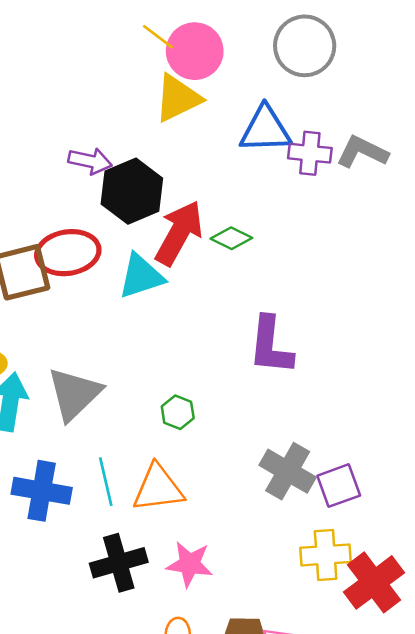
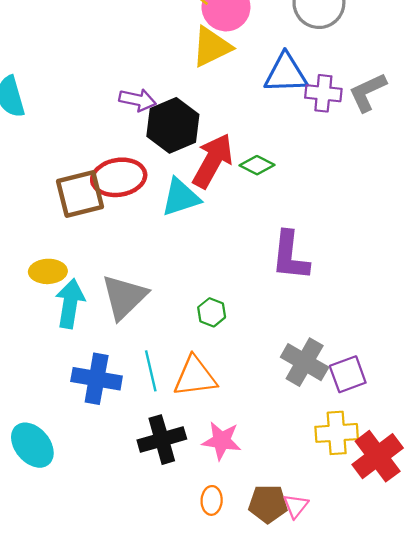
gray L-shape: (362, 152) -> (368, 92), turned -51

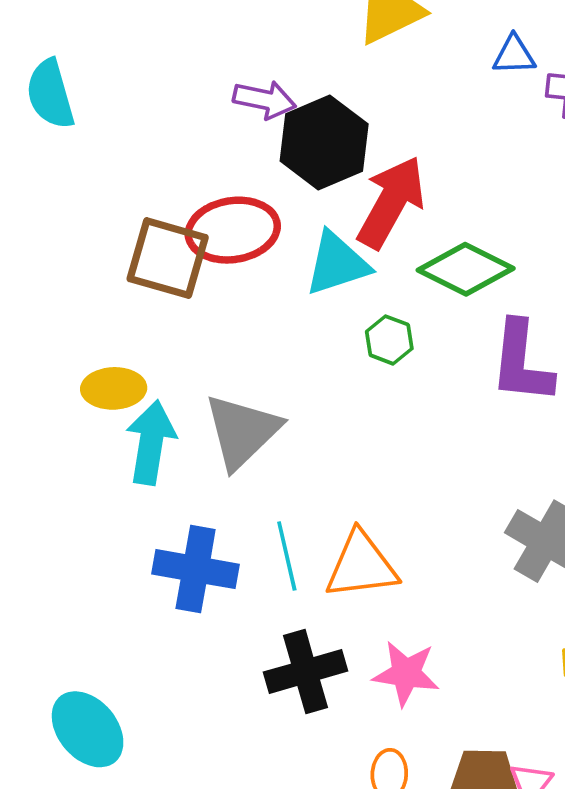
blue triangle: (286, 73) -> (514, 55), size x0.6
green diamond: (257, 165) -> (466, 269), moved, size x1.6
brown square: (80, 194) -> (168, 258), turned 30
green hexagon: (212, 312) -> (389, 340), moved
cyan ellipse: (32, 445) -> (88, 729), moved

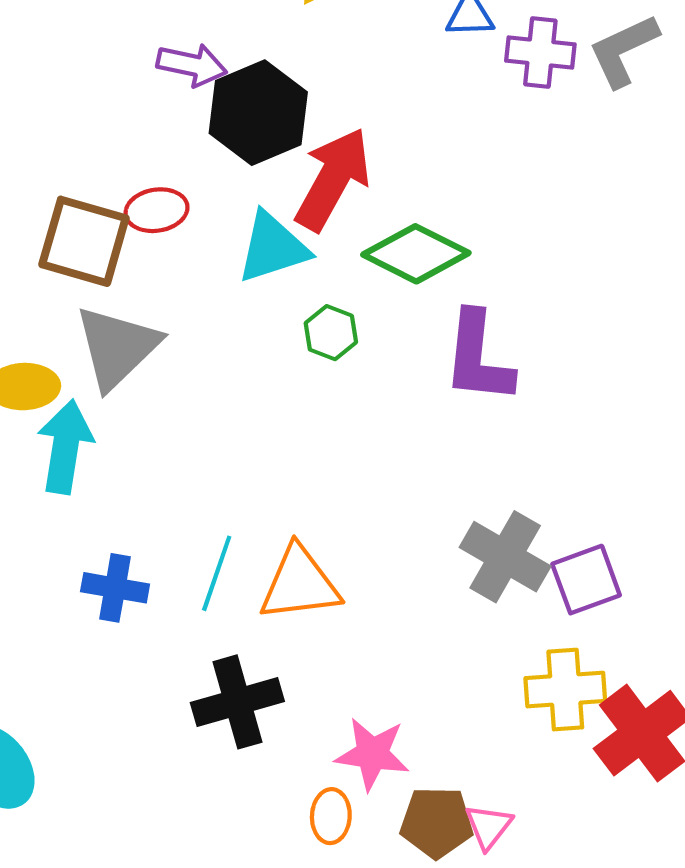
red ellipse: (233, 230) -> (157, 210), size x0.6
gray triangle: (242, 431) -> (117, 347), moved
cyan line: (287, 556) -> (217, 573), turned 32
blue cross: (196, 569) -> (115, 588), size x0.7
pink star: (406, 673) -> (372, 754), moved

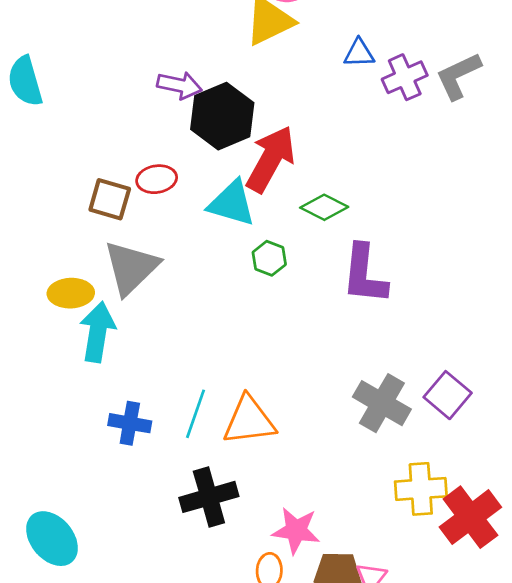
purple cross: (540, 52) -> (405, 77), turned -30
brown square: (84, 241) -> (110, 199), size x0.7
cyan triangle: (273, 248) -> (232, 203), turned 34
green diamond: (416, 254) -> (324, 207), size x0.7
purple square: (586, 580) -> (448, 395), moved, turned -30

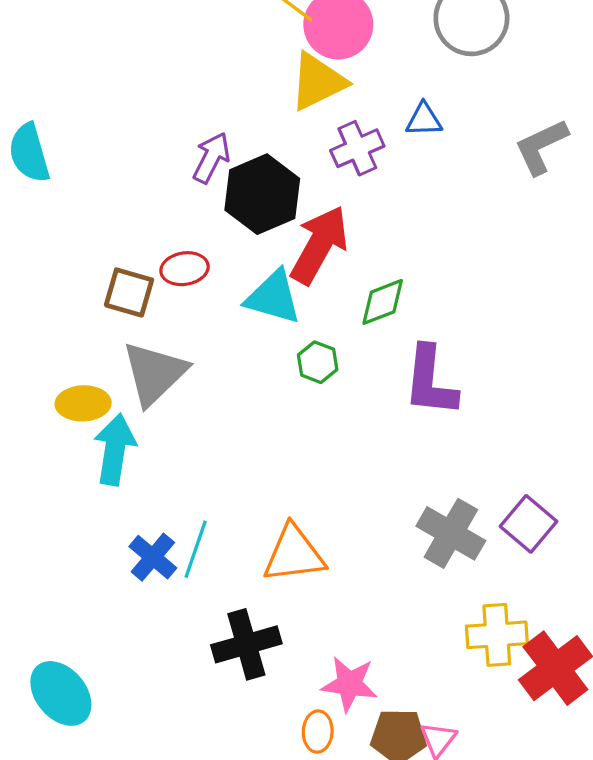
purple cross: (405, 77) -> (357, 148), moved
purple arrow: (179, 85) -> (211, 158), turned -75
green diamond: (324, 207) -> (383, 302), turned -48
cyan line: (195, 414) -> (196, 549), moved
blue cross: (130, 423) -> (153, 557), turned 30

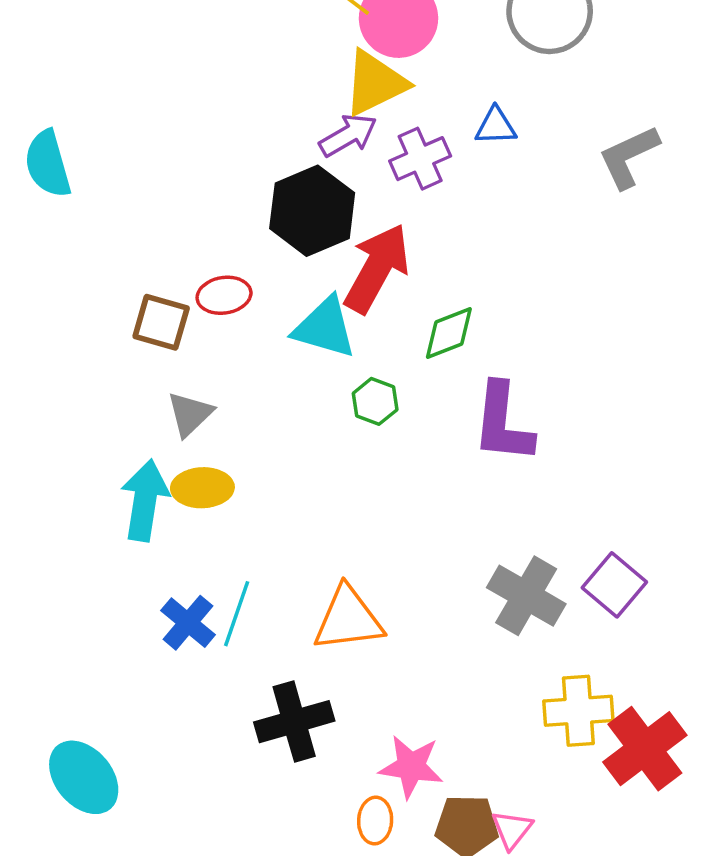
purple arrow: (211, 158) -> (348, 135), moved, turned 33
gray triangle: (154, 373) -> (190, 414), size x0.6
yellow ellipse: (83, 403) -> (202, 488), moved

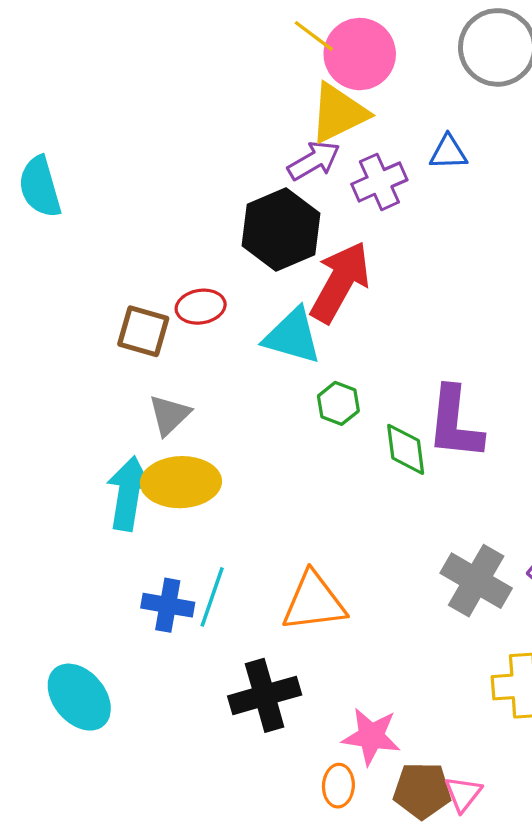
green diamond: (449, 333) -> (406, 449), moved, turned -76
yellow ellipse: (202, 488) -> (181, 482), size x1.4
blue cross: (188, 623) -> (168, 605), turned -30
cyan ellipse: (84, 777) -> (79, 697), moved

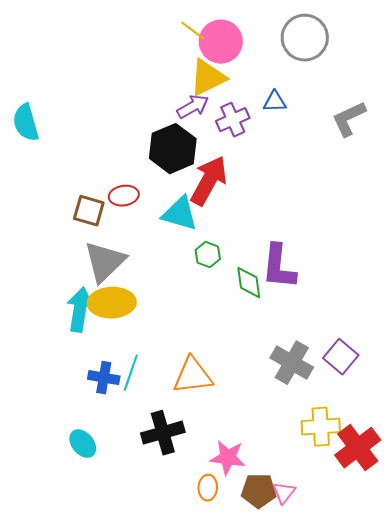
gray triangle: (169, 415) -> (105, 262), size x1.6
cyan ellipse: (79, 697) -> (83, 444), moved, size x0.7

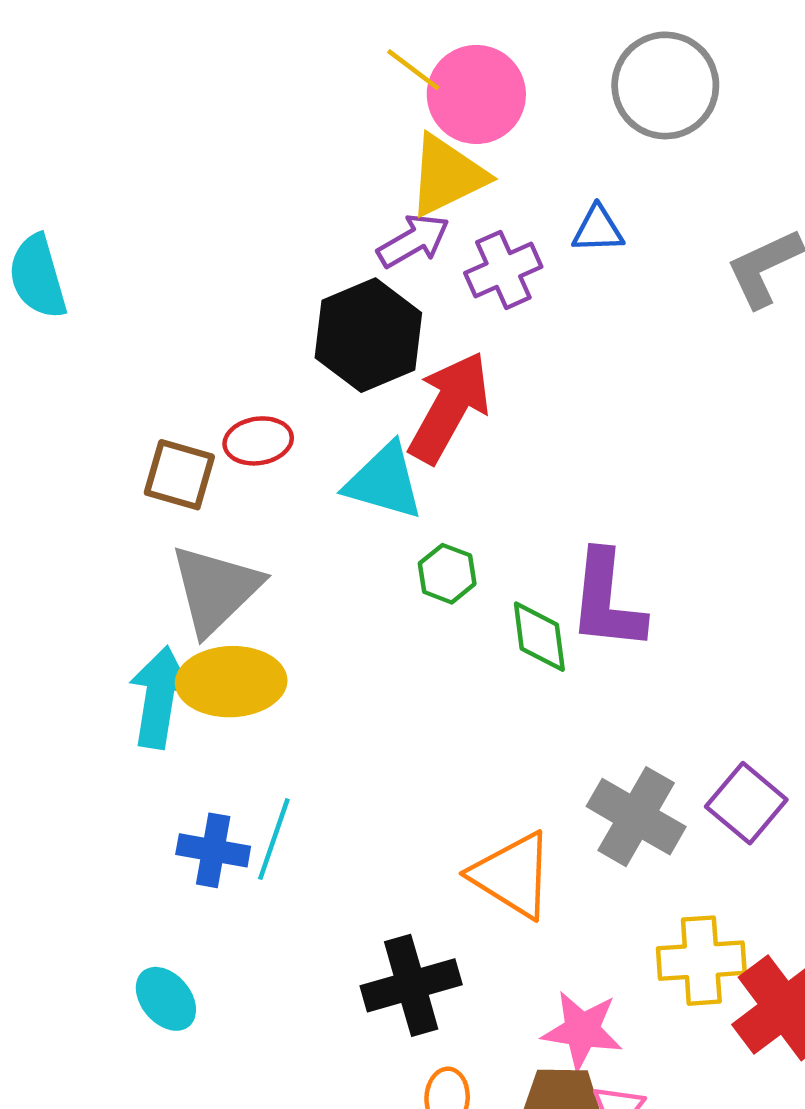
orange triangle: (193, 376) -> (512, 875), moved, turned 39
black cross: (163, 433) -> (411, 985), moved
pink star: (228, 458) -> (582, 1030), moved

